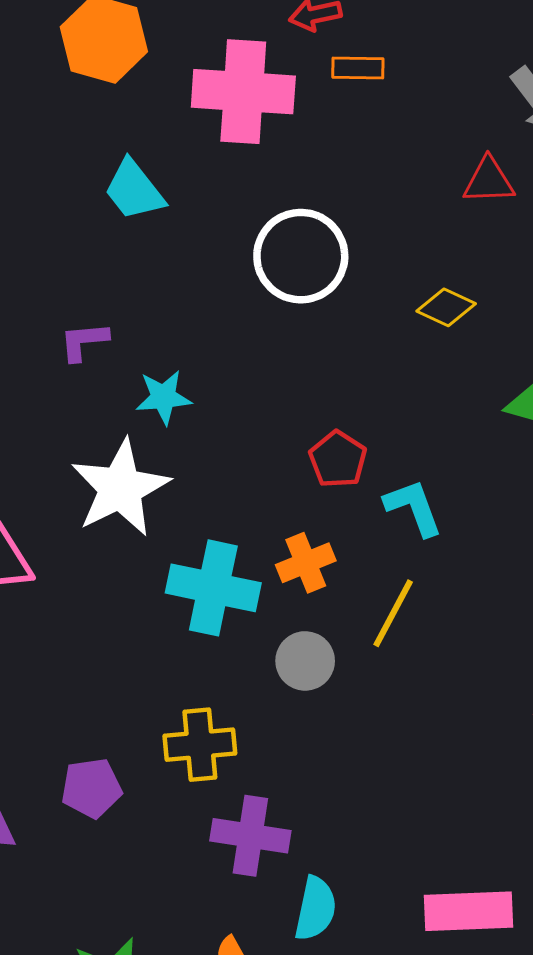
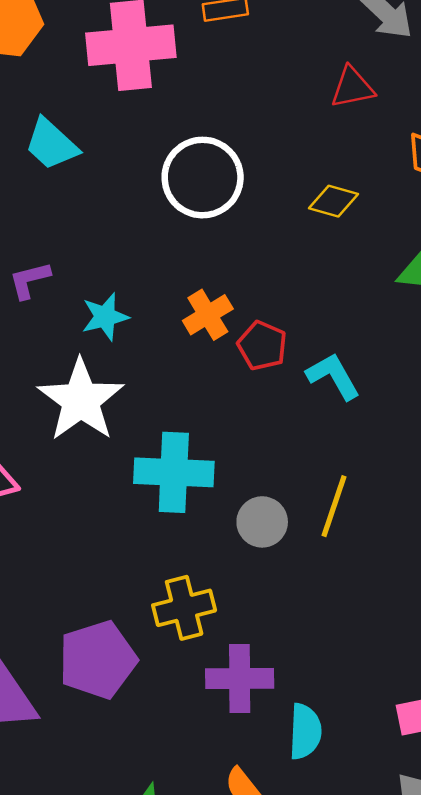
orange cross: (306, 563) -> (208, 315), moved
yellow line: (393, 613) -> (334, 506), moved
purple pentagon: (91, 788) -> (98, 660), size x1.5

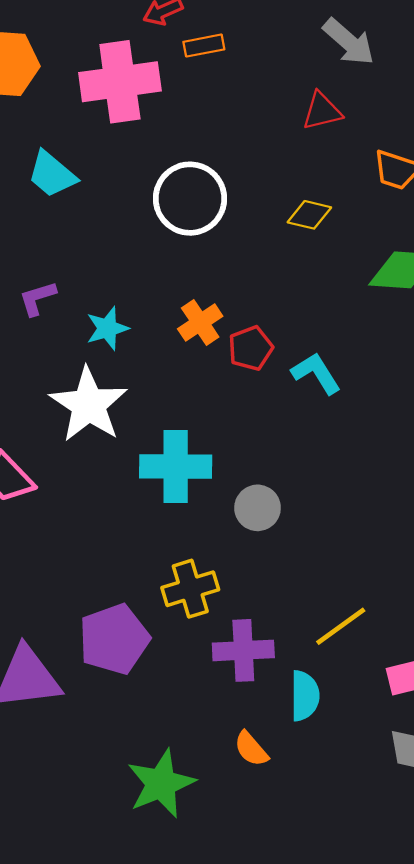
red pentagon: (262, 346) -> (251, 348), turned 30
yellow line: (334, 506) -> (341, 626), moved, turned 38

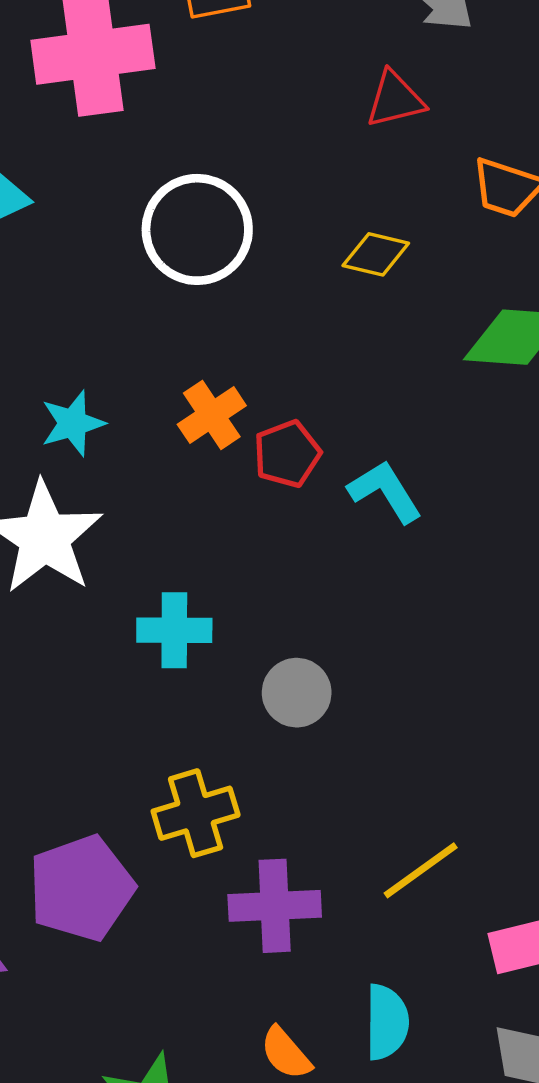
cyan cross: (176, 466) -> (174, 630), size x0.7
cyan semicircle: (305, 696) -> (387, 1022), moved

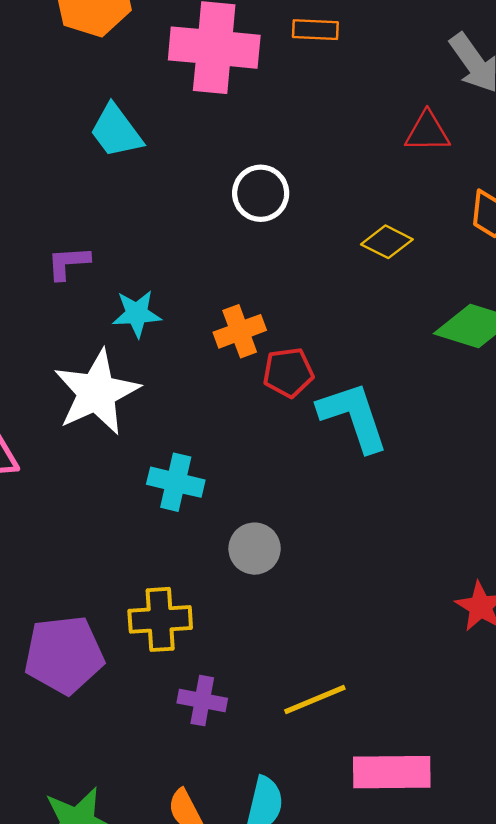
white circle: (197, 229) -> (261, 193), size x0.7
cyan L-shape: (385, 491) -> (353, 417), size x1.4
purple cross: (275, 906) -> (202, 701), size x0.7

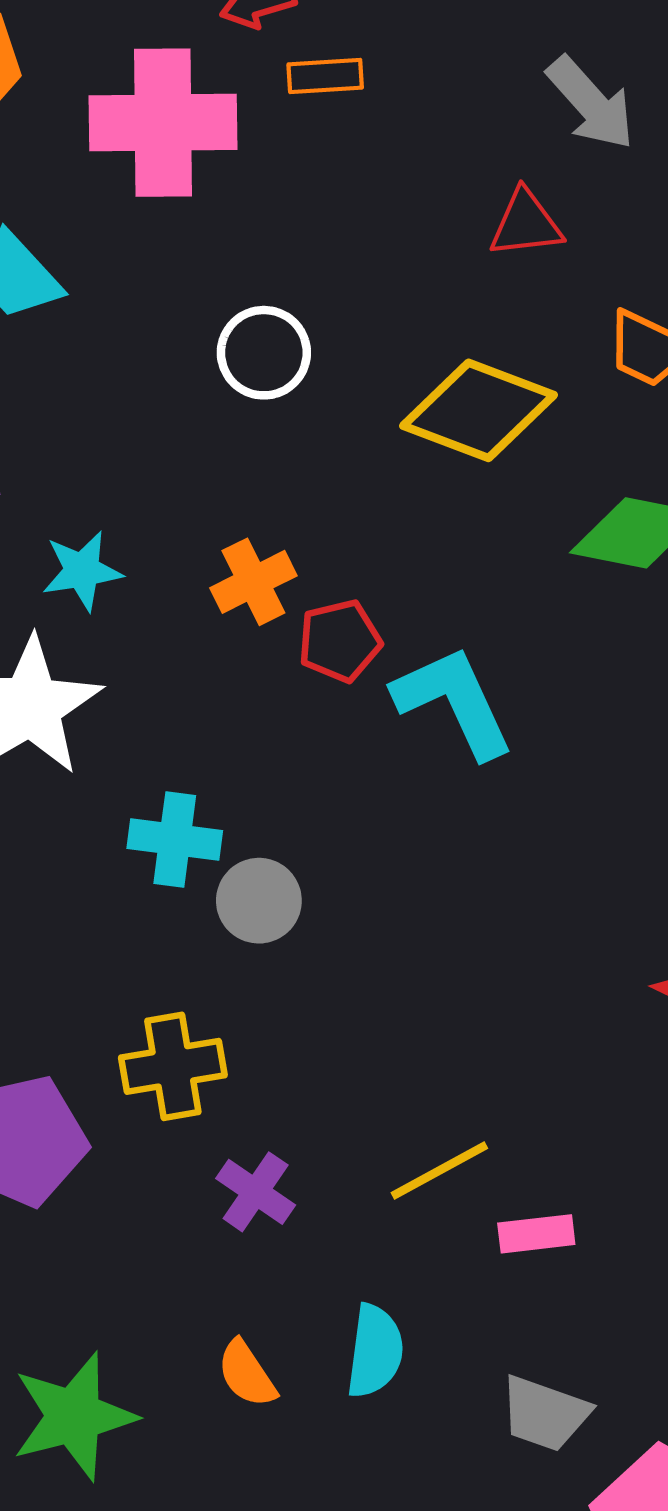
yellow diamond: (387, 242) -> (478, 410), size x1.8
gray circle: (255, 549) -> (259, 901), moved
purple cross: (202, 701) -> (256, 1192), turned 30
pink rectangle: (392, 772) -> (536, 1234), moved, size x0.6

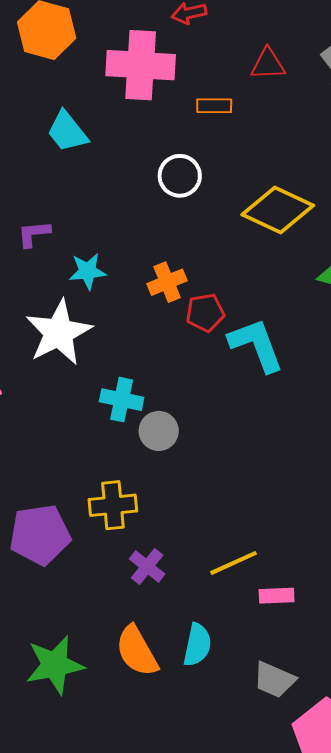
orange rectangle: (325, 76) -> (214, 106), moved
red triangle: (526, 224) -> (268, 64), moved
orange semicircle: (247, 1374) -> (137, 651), size x1.6

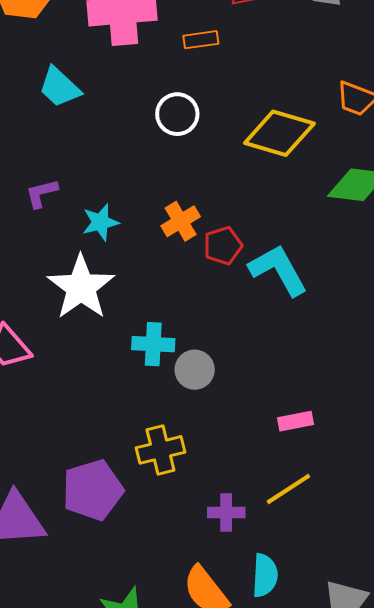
purple cross: (147, 567) -> (226, 512), moved, turned -30
pink rectangle: (277, 596) -> (296, 421), moved

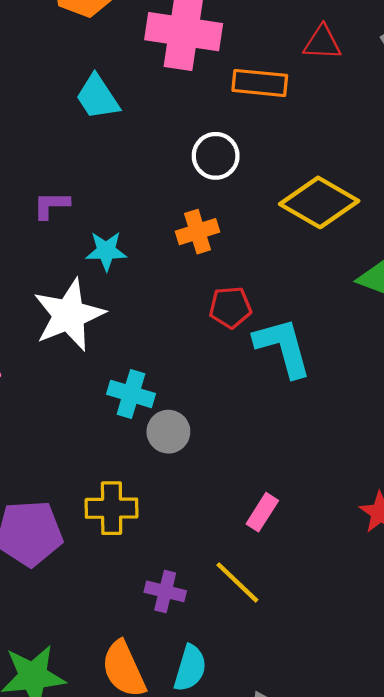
orange rectangle: (201, 40) -> (260, 83), size x1.4
orange cross: (181, 221) -> (198, 232), moved
pink rectangle: (296, 421) -> (262, 512), turned -60
yellow line: (288, 489) -> (237, 582), turned 63

